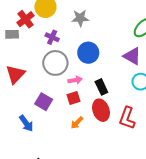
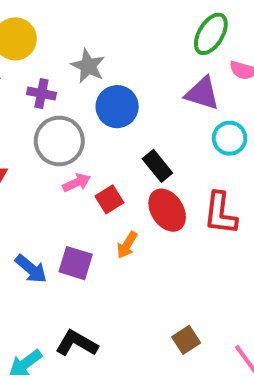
gray star: (80, 18) -> (88, 66), moved, turned -30
pink arrow: (75, 80) -> (77, 183), moved
purple square: (44, 102) -> (76, 263), moved

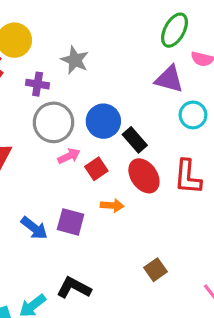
blue circle: (117, 107) -> (103, 121), moved
orange arrow: (127, 245) -> (112, 206), turned -115
brown square: (186, 340) -> (156, 270), moved

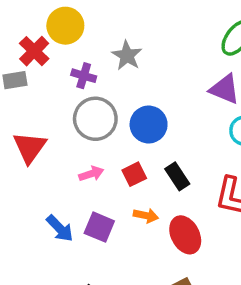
black rectangle: (135, 140) -> (177, 176), moved
pink arrow: (69, 156) -> (91, 174), moved
red ellipse: (144, 176) -> (185, 235), moved

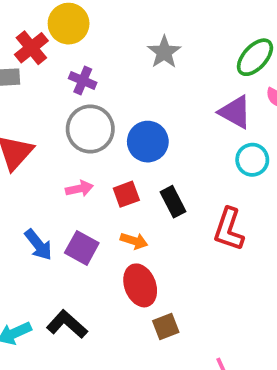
gray star: (127, 56) -> (164, 52), moved
red ellipse: (185, 235) -> (140, 285), moved

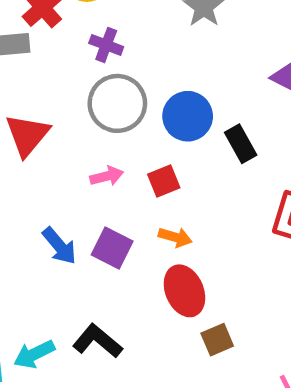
black rectangle: (173, 202) -> (241, 144), moved

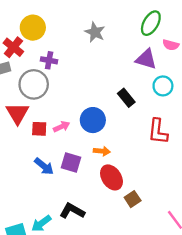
gray circle: (117, 103) -> (34, 84), moved
blue circle: (188, 116) -> (93, 120), moved
red square: (164, 181) -> (39, 129), moved, turned 35

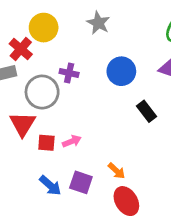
gray star: (95, 32) -> (98, 23), moved
purple cross: (49, 60) -> (69, 73), moved
blue circle: (93, 120) -> (121, 71), moved
orange arrow: (102, 151) -> (117, 171), turned 35

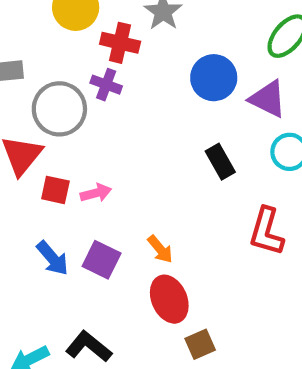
red cross: (21, 49) -> (120, 43), moved, turned -35
blue circle: (121, 71) -> (214, 78), moved

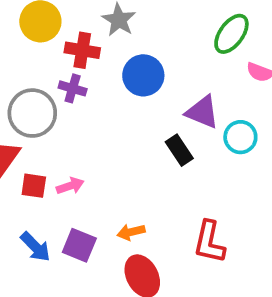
blue circle: (214, 78) -> (143, 75), moved
purple triangle: (268, 99) -> (202, 112), moved
red L-shape: (266, 231) -> (209, 242), moved
orange arrow: (160, 249) -> (131, 232), turned 120

